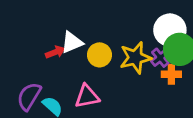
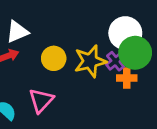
white triangle: (72, 42) -> (17, 32), moved
pink triangle: (87, 96) -> (41, 100), turned -36

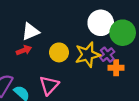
white circle: (125, 33) -> (101, 23), moved
green circle: (135, 53) -> (123, 33), moved

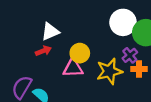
yellow star: (88, 55) -> (109, 71), moved
pink triangle: (49, 85) -> (73, 68), moved, turned 45

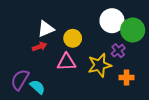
yellow circle: (80, 53) -> (73, 38), moved
orange cross: (139, 69) -> (126, 78), moved

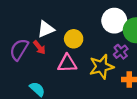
red arrow: (40, 47) -> (39, 47), turned 72
purple semicircle: (20, 80) -> (19, 50), moved

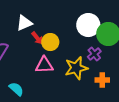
white triangle: (46, 29) -> (24, 23), moved
red arrow: (39, 47) -> (37, 38), moved

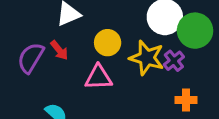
red arrow: (37, 38) -> (59, 50), moved
yellow star: (76, 68) -> (147, 58), moved, turned 30

